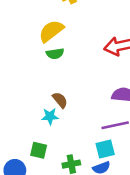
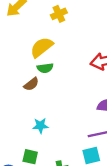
brown semicircle: (60, 100) -> (31, 84), moved, turned 91

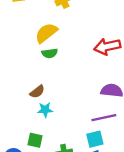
brown semicircle: (31, 84) -> (37, 92), moved

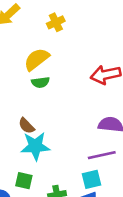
brown semicircle: (37, 92) -> (26, 126), turned 84
cyan star: (45, 110) -> (35, 146), size x1.6

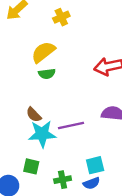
purple line: (102, 155) -> (71, 125), moved

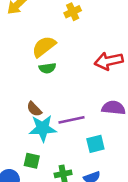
yellow cross: (61, 17) -> (73, 12), moved
cyan square: (95, 165) -> (95, 144), moved

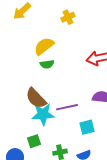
brown semicircle: (34, 109) -> (36, 98), size x1.6
green square: (32, 161) -> (34, 141), turned -32

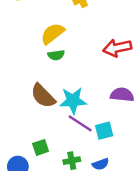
purple line: (67, 107) -> (80, 123), moved, turned 45
cyan star: (43, 114) -> (73, 101), moved

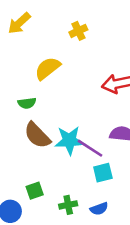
green semicircle: (56, 55) -> (27, 103), moved
purple line: (80, 123) -> (90, 148), moved

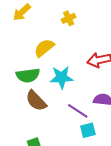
green semicircle: (27, 103) -> (28, 75), size x1.6
cyan star: (69, 140) -> (61, 77), moved

